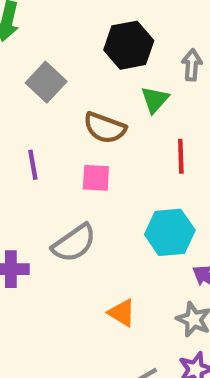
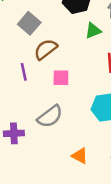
green triangle: (155, 100) -> (93, 31), turned 30
brown semicircle: (105, 128) -> (46, 49), moved, turned 125

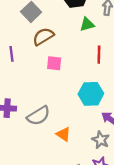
purple line: (24, 72) -> (12, 54), moved
gray semicircle: (50, 116) -> (38, 116), moved

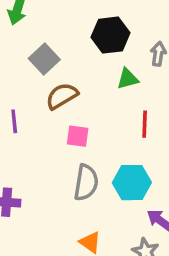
gray semicircle: (38, 116) -> (86, 183), moved, turned -50

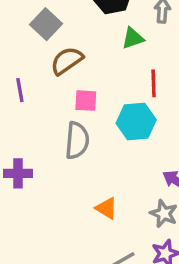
gray semicircle: (86, 183) -> (77, 140), moved
cyan hexagon: (132, 183) -> (136, 121), moved

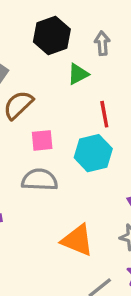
gray semicircle: (77, 140) -> (40, 180), turned -84
orange triangle: (106, 208) -> (77, 240), size x1.5

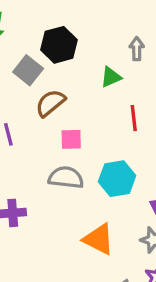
black hexagon: (52, 36) -> (59, 45), moved
cyan hexagon: (93, 153) -> (117, 179), moved

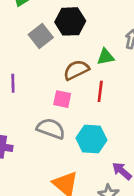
brown semicircle: (50, 103) -> (76, 70), moved
red line: (134, 118) -> (100, 91), moved

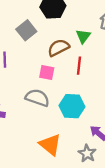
gray square: (41, 36) -> (26, 30), moved
green triangle: (105, 57) -> (83, 36), turned -42

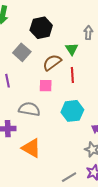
gray semicircle: (37, 98) -> (29, 109), moved
orange triangle: (50, 145) -> (31, 148), moved

